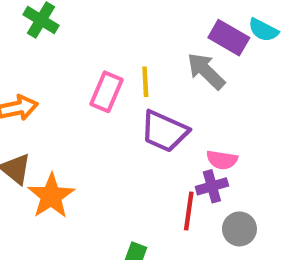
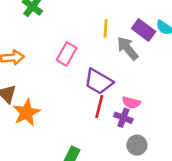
yellow line: (145, 82) -> (106, 28), moved
purple cross: (212, 186) -> (123, 118), turned 30
red line: (189, 211) -> (99, 107), moved

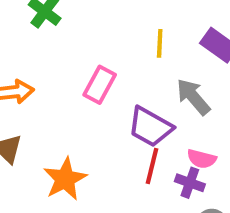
gray arrow: (128, 48) -> (193, 97), moved
orange star: (26, 113) -> (65, 179), moved

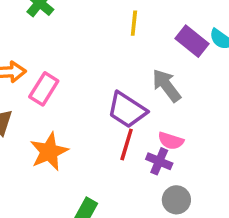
yellow line: (160, 43) -> (134, 23), moved
pink rectangle: (100, 85) -> (44, 89), moved

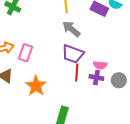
gray arrow: (167, 86) -> (71, 29), moved
gray circle: (176, 200) -> (119, 80), moved

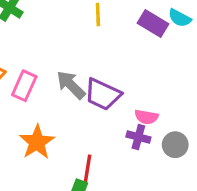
gray arrow: (71, 29) -> (71, 85), moved
red line: (77, 73) -> (87, 170), moved

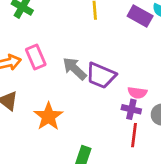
pink rectangle: (24, 86) -> (36, 57), moved, turned -45
red line: (87, 170) -> (134, 135), moved

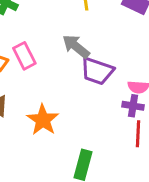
gray arrow: (75, 69) -> (76, 46), moved

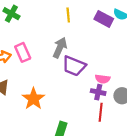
gray arrow: (76, 46) -> (60, 48), turned 72

